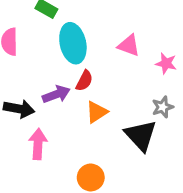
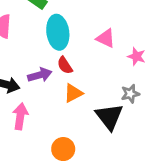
red semicircle: (84, 81) -> (65, 65), turned 114

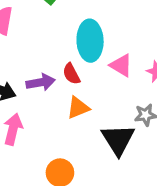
cyan ellipse: (58, 32) -> (90, 41), moved
pink triangle: (106, 38) -> (121, 65), moved

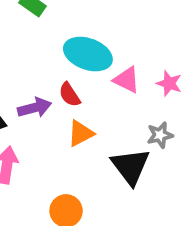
cyan ellipse: (90, 41) -> (88, 54), turned -63

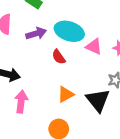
purple arrow: (35, 108) -> (36, 34), moved
orange triangle: (81, 133) -> (66, 94), moved

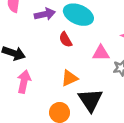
pink triangle: (94, 46) -> (101, 53), moved, turned -30
black triangle: (98, 100) -> (90, 100), moved

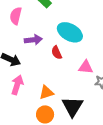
purple arrow: (45, 14) -> (33, 40), moved
orange triangle: (69, 78) -> (46, 92), moved

